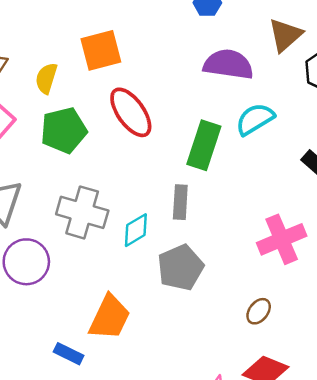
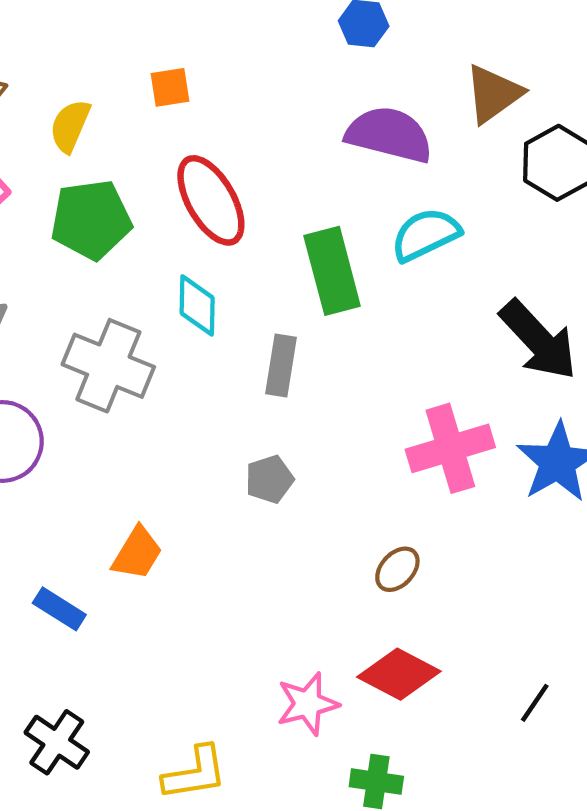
orange square: (101, 50) -> (170, 87), size x0.6
green rectangle: (204, 145) -> (332, 271), turned -39
cyan diamond: (136, 230) -> (197, 305), moved, turned -64
gray pentagon: (180, 268) -> (269, 479), size x0.6
orange trapezoid: (110, 317) -> (137, 553), size x0.7

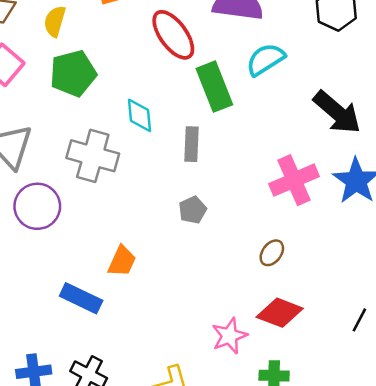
red ellipse: (211, 200) -> (173, 35), moved
blue rectangle: (59, 609) -> (81, 298), size x1.4

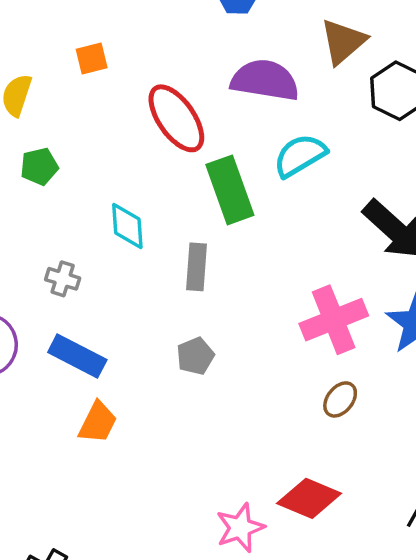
green pentagon: (73, 73) -> (39, 167), size x0.6
gray cross: (93, 156) -> (63, 279), size x0.5
brown ellipse: (272, 253) -> (340, 399), moved
blue rectangle: (81, 298) -> (77, 356), moved

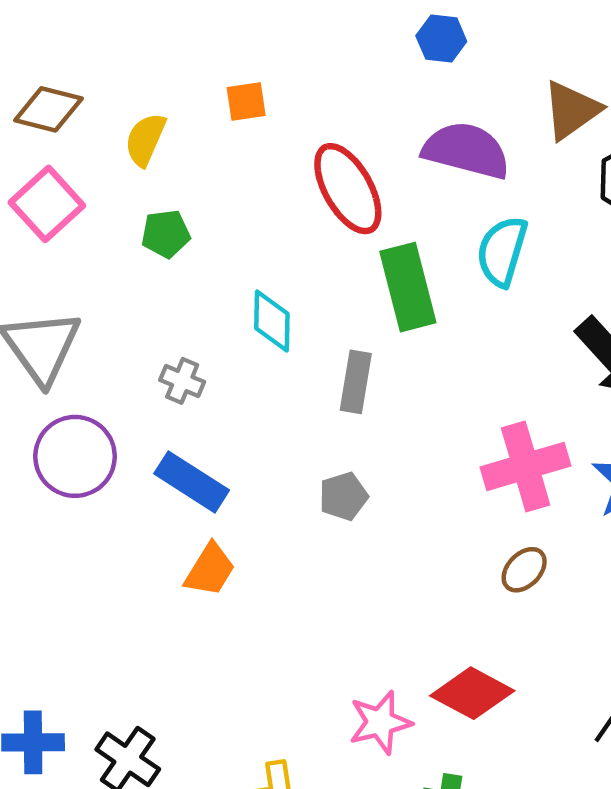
cyan semicircle: (300, 155) -> (502, 251), turned -48

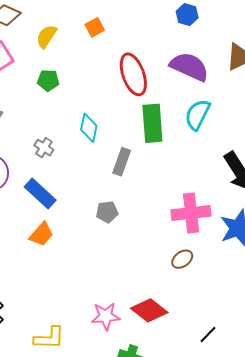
orange square: (246, 101) -> (95, 27), turned -30

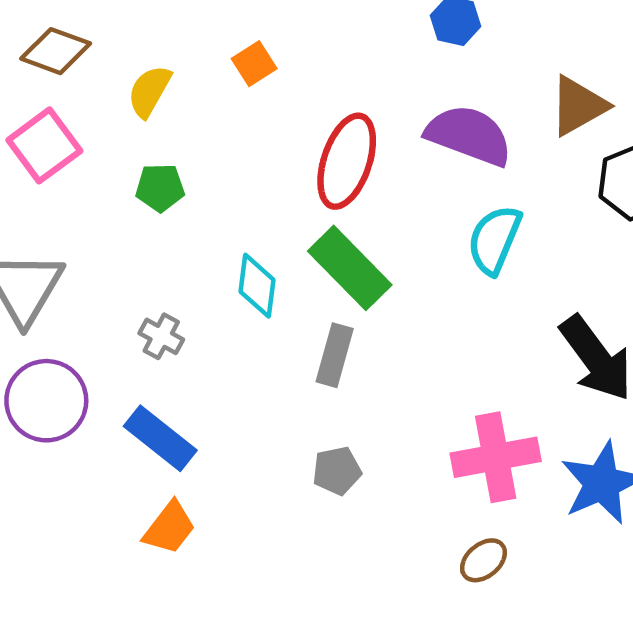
red ellipse: (133, 74) -> (347, 161), turned 42
green rectangle: (152, 123) -> (350, 268), moved, turned -36
gray pentagon: (107, 212) -> (337, 471), moved

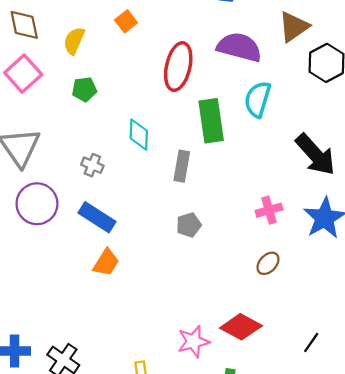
brown diamond: (56, 51) -> (24, 25), turned 64
green rectangle: (350, 268) -> (211, 121), moved, turned 42
pink cross: (496, 457) -> (269, 210), size x0.6

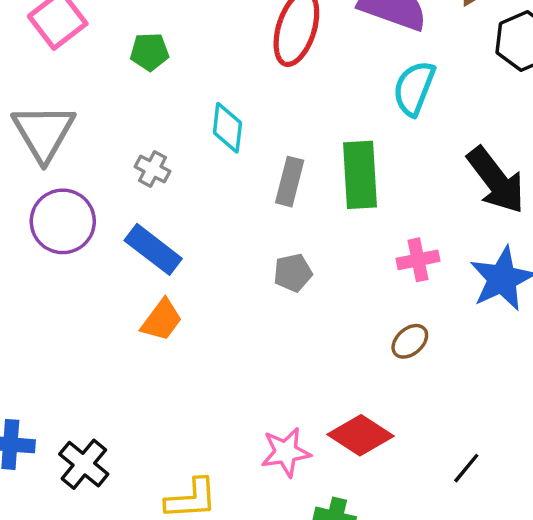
green rectangle: (211, 121) -> (360, 175), moved

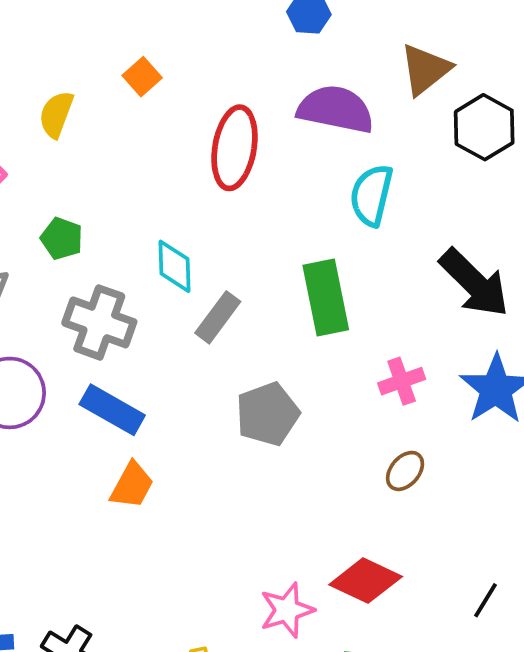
green pentagon: (150, 52) -> (62, 239), moved, turned 30
gray cross: (153, 169) -> (99, 322), size x1.8
gray rectangle: (290, 182) -> (218, 317), moved, turned 30
gray pentagon: (293, 273) -> (268, 414), size x1.5

